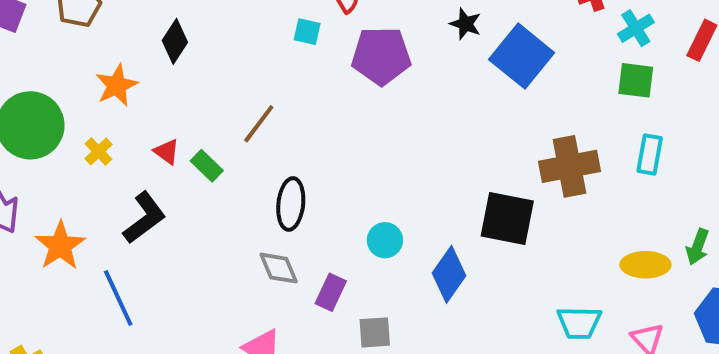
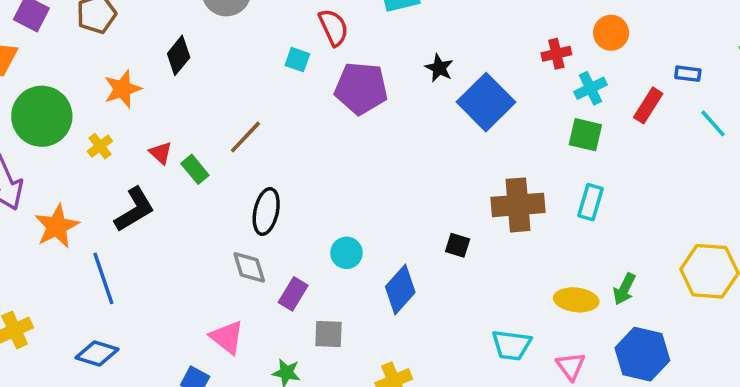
black square: (507, 218) -> (458, 245), size x0.5

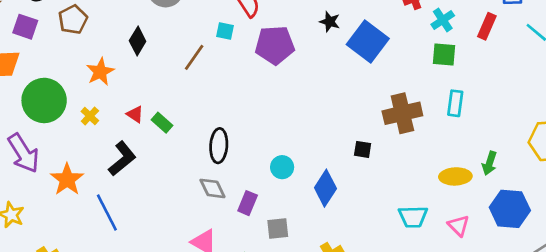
brown line: (245, 137) -> (194, 57), moved

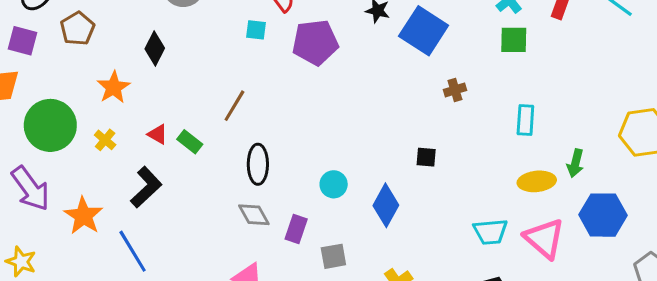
brown line: (194, 57) -> (234, 106), moved
cyan rectangle: (455, 103) -> (525, 120), moved
brown cross: (402, 113) -> (455, 90), moved, size x0.5
pink triangle: (459, 226) -> (544, 238), size x1.6

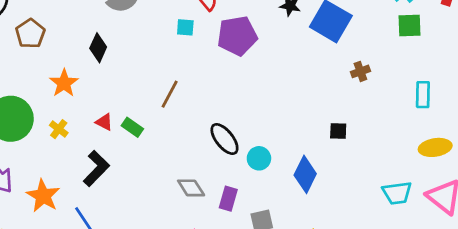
black ellipse: (258, 164) -> (224, 139), moved, turned -36

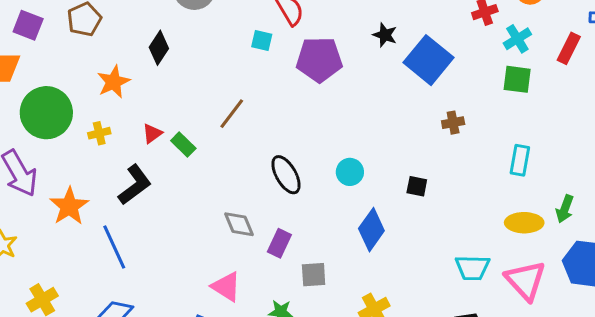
red triangle: (104, 122) -> (152, 133), turned 48
yellow cross: (59, 129) -> (99, 133), turned 30
cyan circle: (259, 158) -> (350, 172), moved

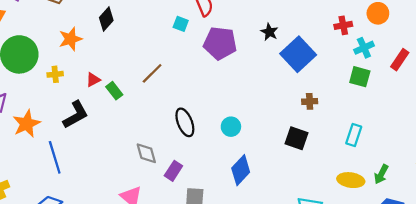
black square: (417, 186) -> (296, 138), moved, size x1.5

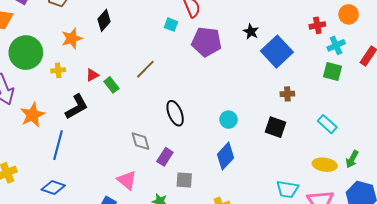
cyan circle: (231, 127) -> (228, 120), moved
cyan rectangle: (354, 135) -> (327, 124), turned -66
blue line: (55, 157) -> (58, 145), turned 32

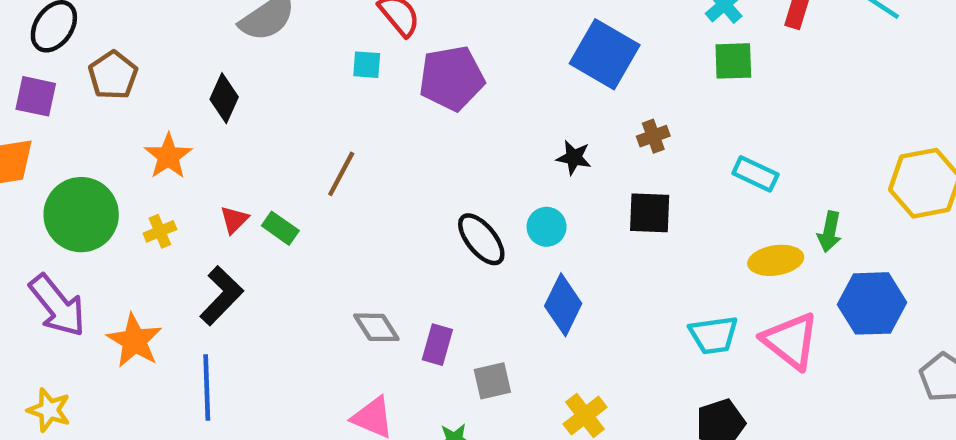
black star: (251, 32) -> (574, 158), moved
black ellipse: (175, 113) -> (481, 239), moved

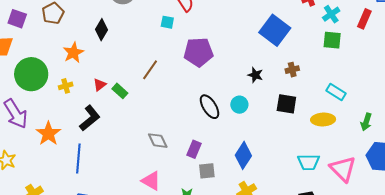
purple pentagon: (452, 78) -> (198, 52), moved
yellow ellipse: (776, 260) -> (323, 120), moved
blue diamond: (563, 305) -> (243, 155), moved
purple rectangle: (437, 345) -> (194, 149), moved

